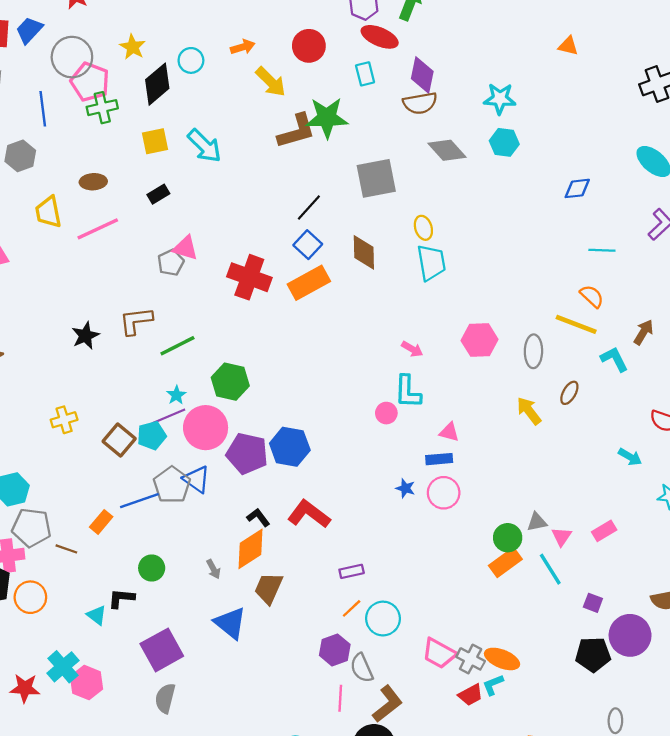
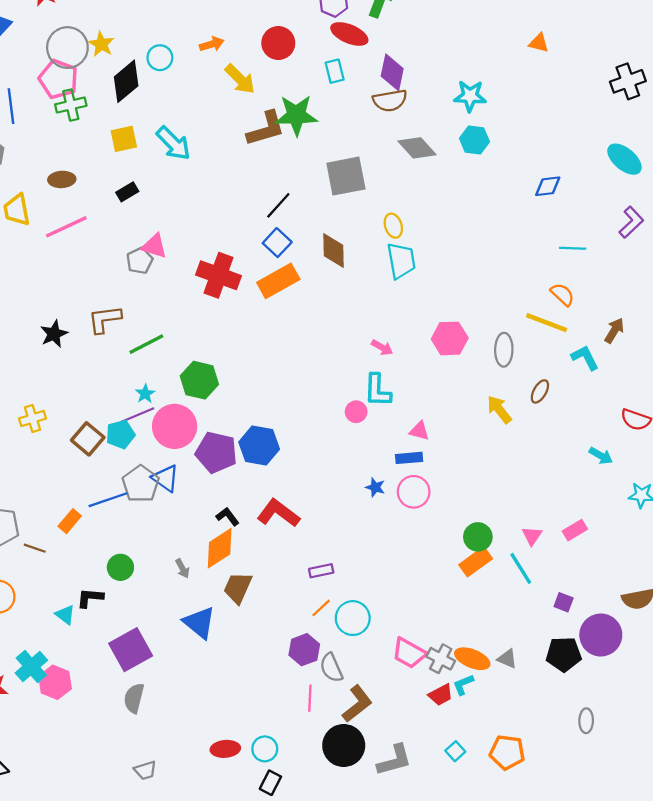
gray circle: (72, 57) -> (67, 48), moved
gray triangle: (537, 522) -> (507, 659), moved, turned 35

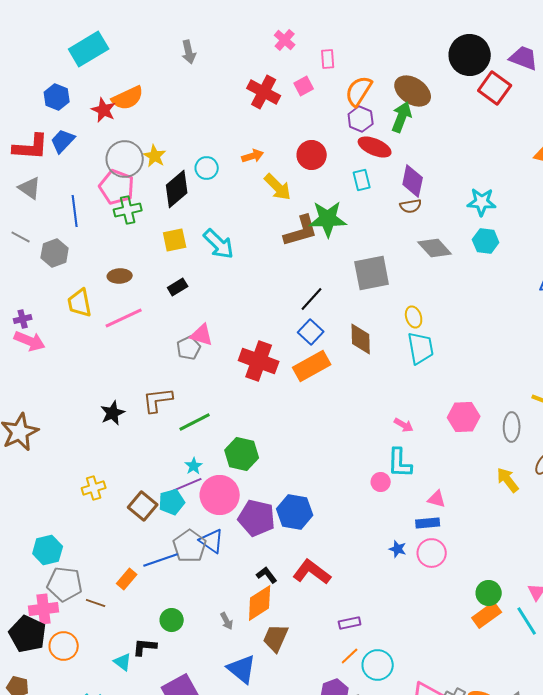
brown semicircle: (390, 101) -> (411, 206), size x0.7

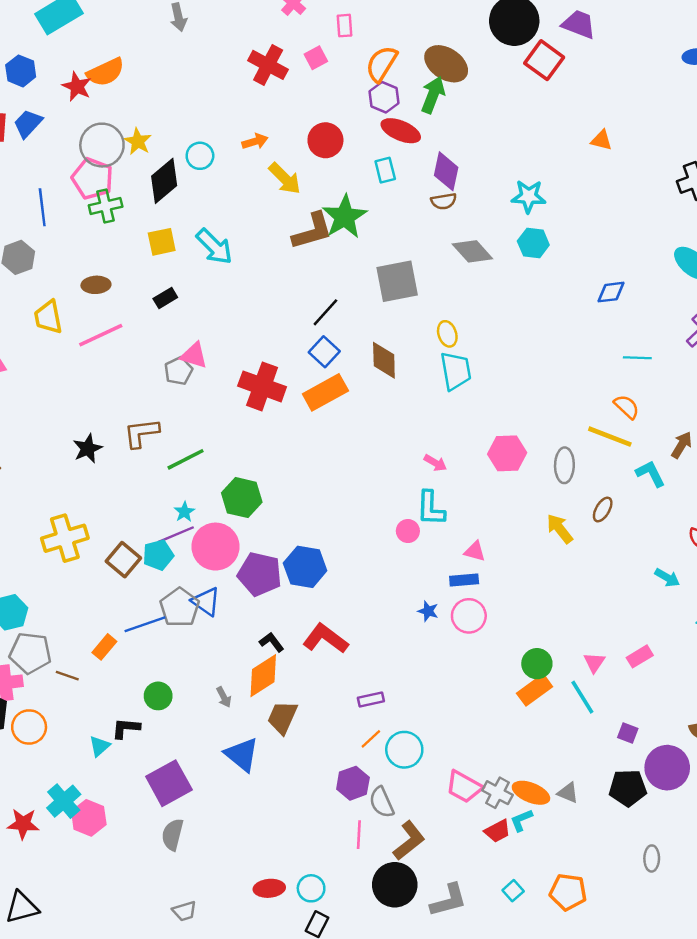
green star: (328, 219) -> (345, 217), turned -30
yellow cross: (94, 488) -> (65, 538), size x1.6
cyan triangle: (123, 662) -> (100, 746), turned 42

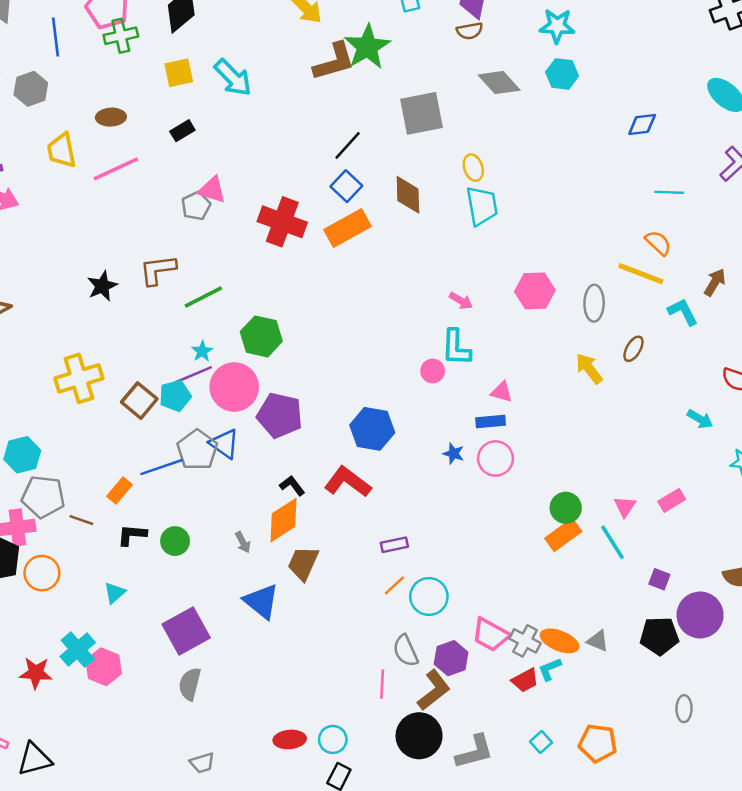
blue hexagon: (305, 567) -> (372, 429), moved
black L-shape: (126, 728) -> (132, 535), moved
purple hexagon: (353, 783) -> (451, 658), moved

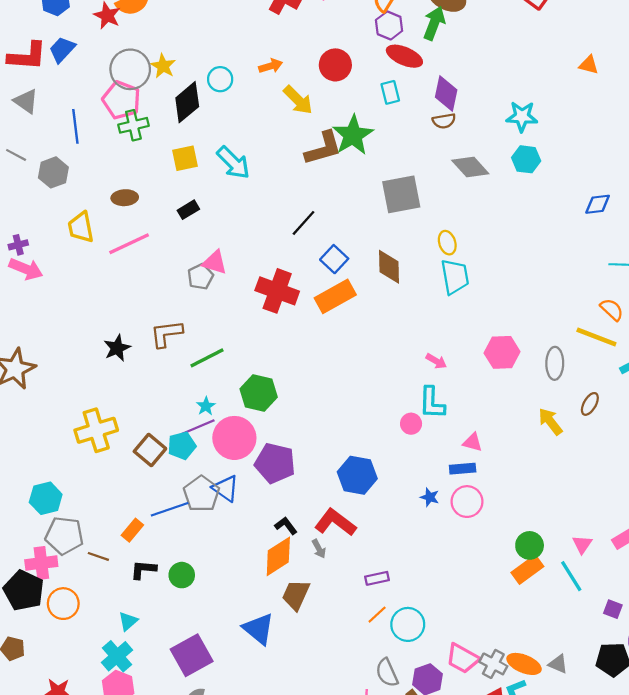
black line: (348, 145) -> (304, 223), moved
gray arrow: (243, 542) -> (319, 549), moved
cyan cross: (78, 649) -> (117, 656), moved

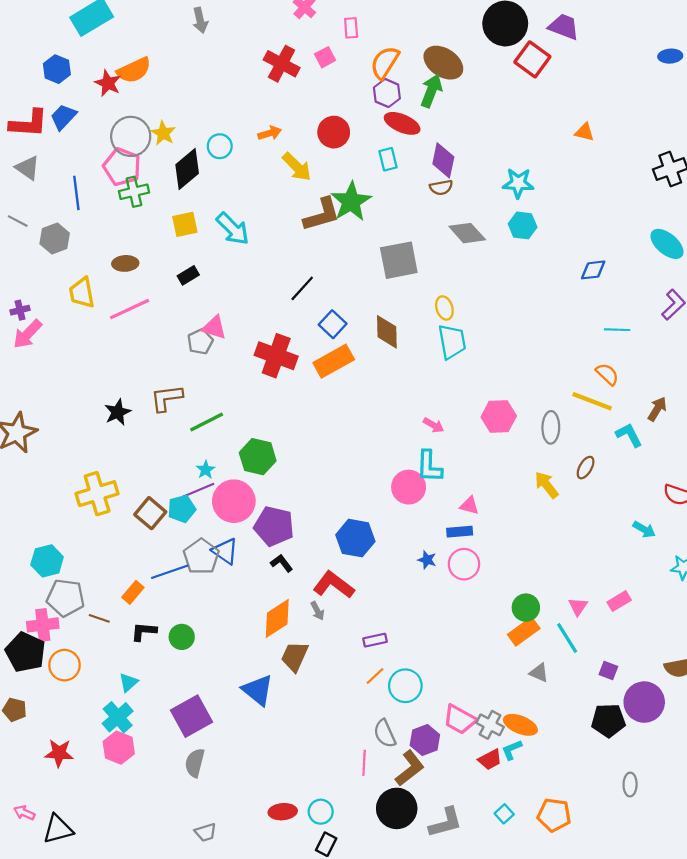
pink arrow: (26, 269) -> (28, 334), turned 112
pink circle: (411, 424) -> (409, 487), size x1.6
black L-shape: (286, 526) -> (282, 563), moved
gray triangle: (558, 664) -> (539, 673), moved

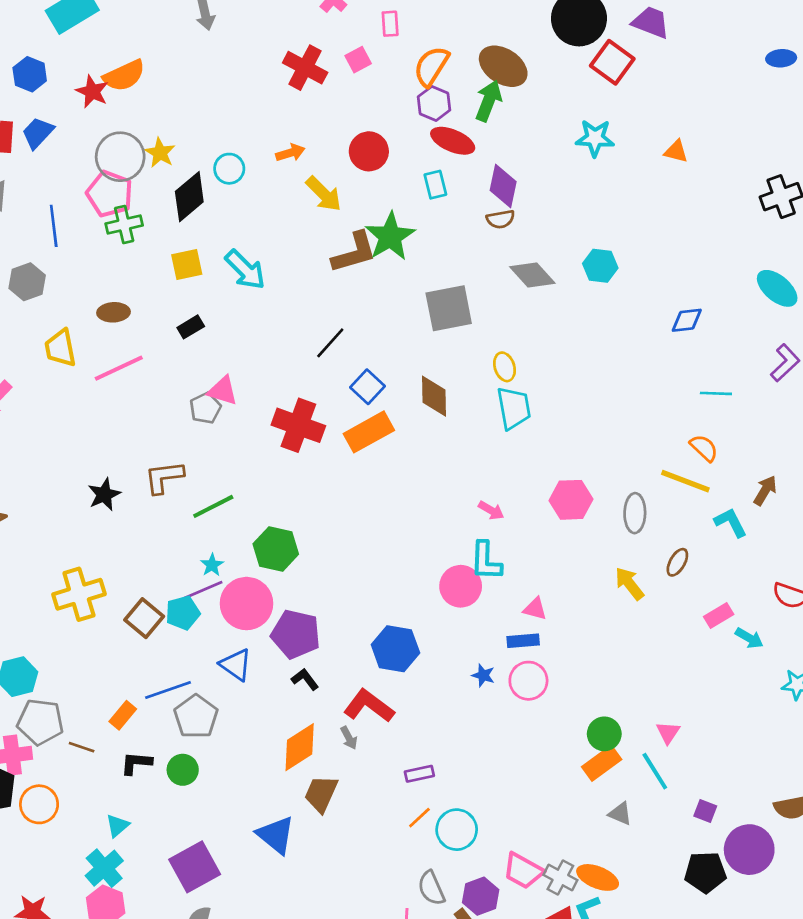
cyan star: (518, 183) -> (595, 138), moved
gray pentagon: (201, 557) -> (196, 717), moved
pink rectangle: (619, 601) -> (719, 615), moved

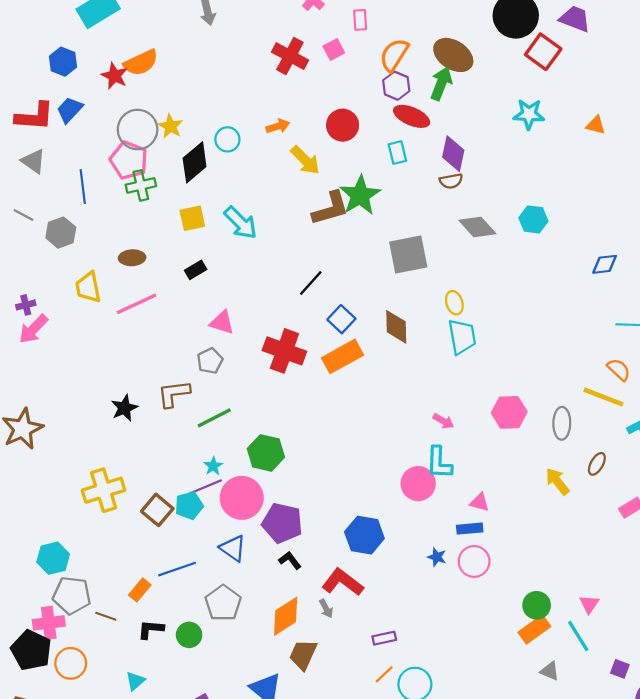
gray pentagon: (205, 408) -> (210, 361), moved
gray pentagon: (196, 717) -> (223, 603), moved

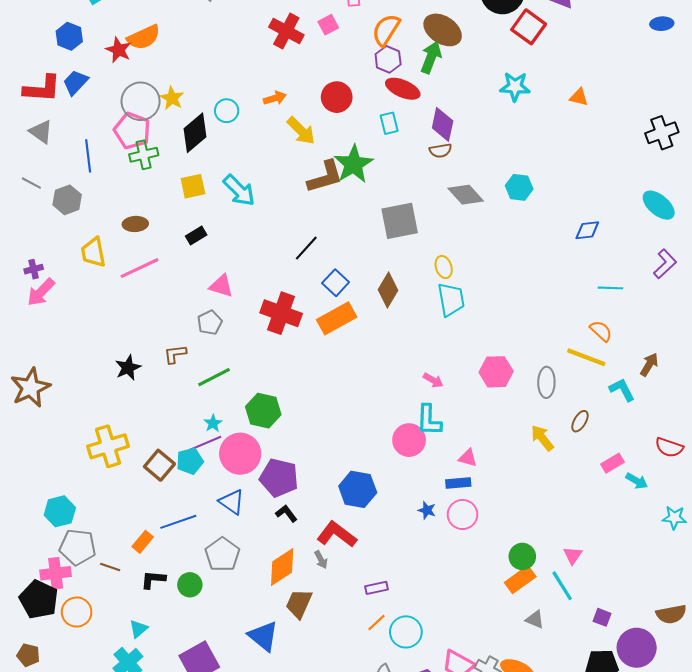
brown diamond: (396, 327) -> (388, 290), turned 32
brown L-shape: (174, 394) -> (175, 354), size x0.7

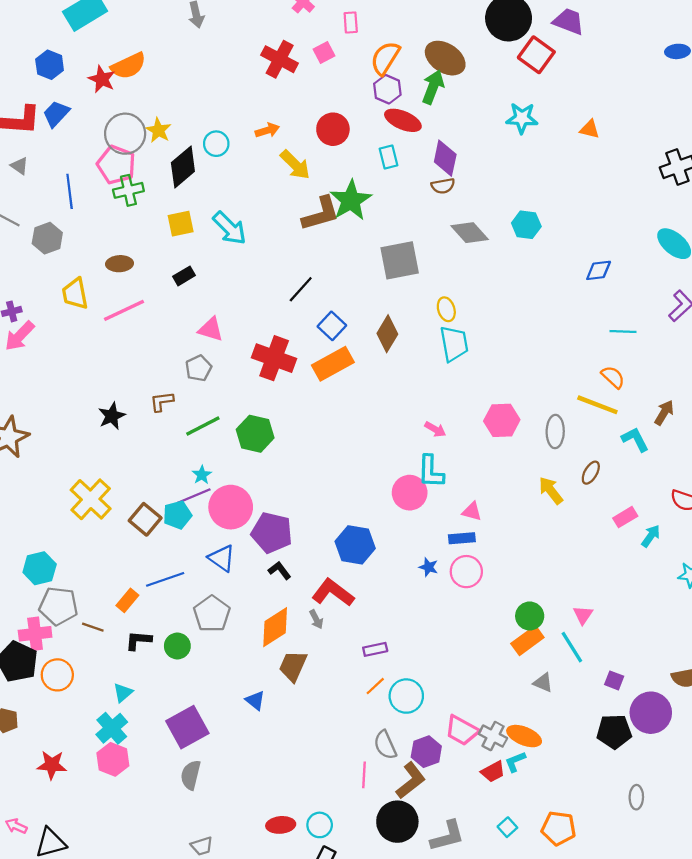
gray triangle: (41, 132) -> (20, 166), size x0.7
green hexagon: (263, 411) -> (255, 434), moved
yellow cross: (108, 446) -> (91, 499), turned -30
cyan arrow: (637, 481) -> (651, 536), turned -85
blue triangle: (263, 636) -> (255, 700), size x0.6

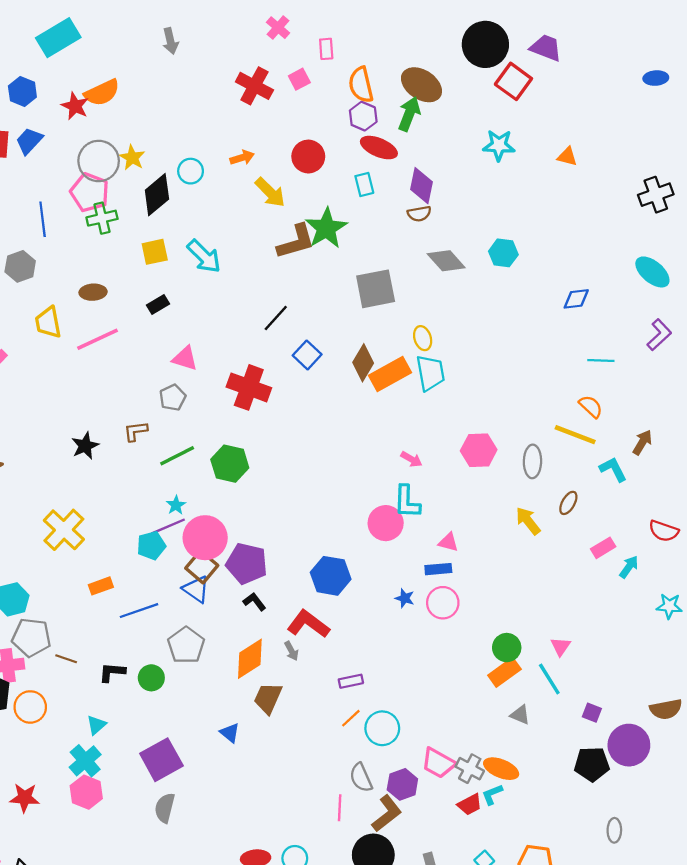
orange semicircle: (385, 58) -> (361, 85), turned -45
orange rectangle: (333, 364) -> (390, 374), moved
brown square: (145, 519) -> (202, 567), moved
orange rectangle: (127, 600) -> (101, 586), moved, turned 30

